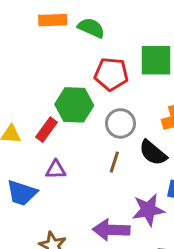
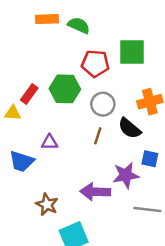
red rectangle: (46, 130) -> (29, 94), moved

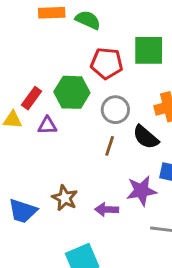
purple triangle: (50, 142) -> (47, 126), moved
blue trapezoid: (22, 161) -> (23, 211), moved
purple arrow: (95, 192) -> (107, 210), size x0.7
brown star: (47, 204) -> (65, 198), moved

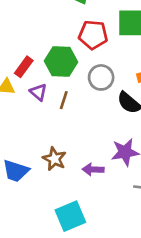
purple triangle: (47, 126) -> (38, 92), turned 42
brown line: (110, 146) -> (64, 100), moved

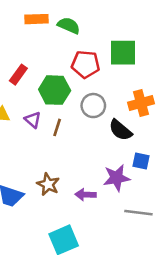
red rectangle: (24, 67) -> (18, 75), moved

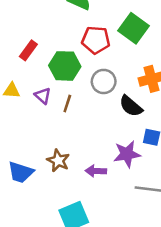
green square: (123, 53) -> (133, 28), turned 36

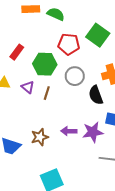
black semicircle: (131, 106) -> (96, 95), turned 30
brown star: (58, 161) -> (40, 137), turned 30
purple arrow: (96, 171) -> (69, 131), moved

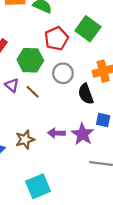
red pentagon: (69, 44) -> (56, 39), turned -30
brown line: (47, 93) -> (33, 92), turned -64
purple star: (93, 132) -> (83, 134), turned -30

